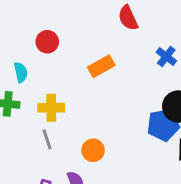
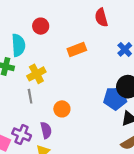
cyan semicircle: (21, 72) -> (18, 45), size x1.5
yellow cross: (51, 108) -> (36, 74), turned -36

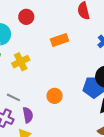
gray line: (30, 96) -> (13, 97), moved, turned -56
orange circle: (62, 109) -> (55, 96), moved

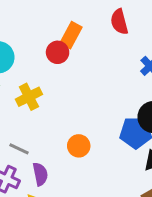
red circle: (26, 17) -> (58, 52), moved
orange rectangle: (59, 40) -> (71, 35), moved, turned -42

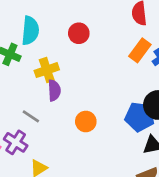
orange rectangle: (71, 35) -> (140, 50), moved
purple semicircle: (40, 174) -> (54, 90), moved

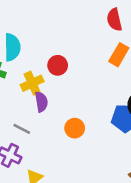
red circle: (79, 33) -> (58, 65), moved

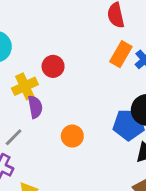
gray line: (22, 129) -> (14, 137), turned -72

